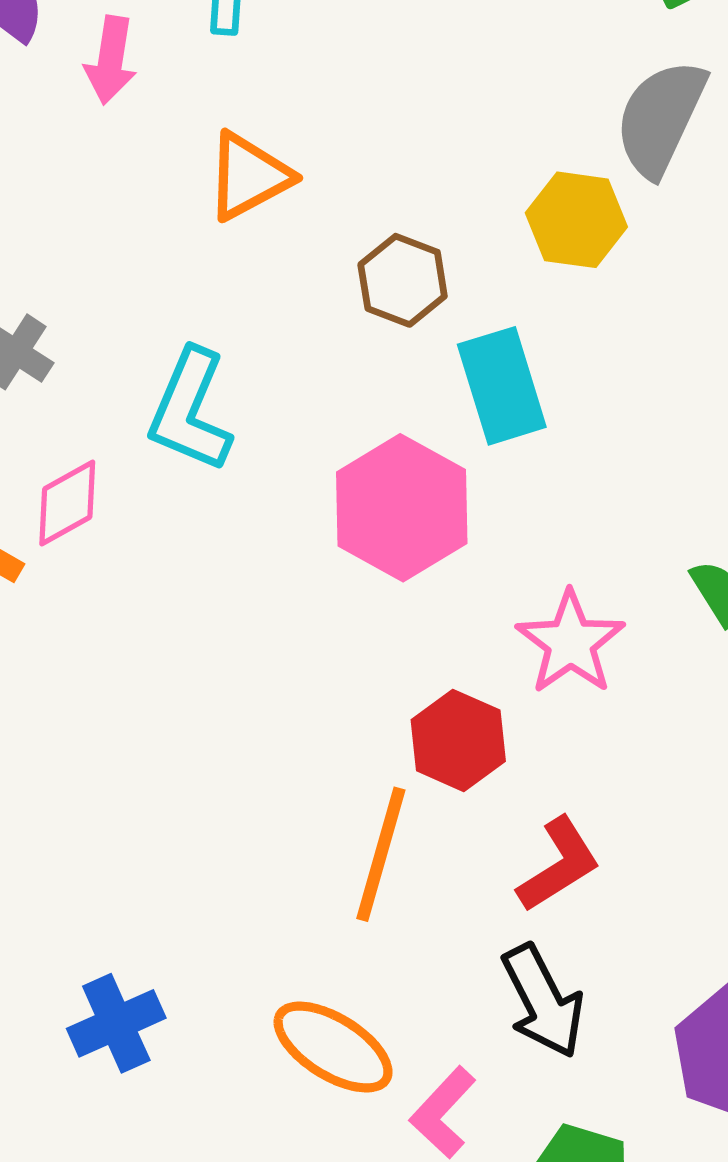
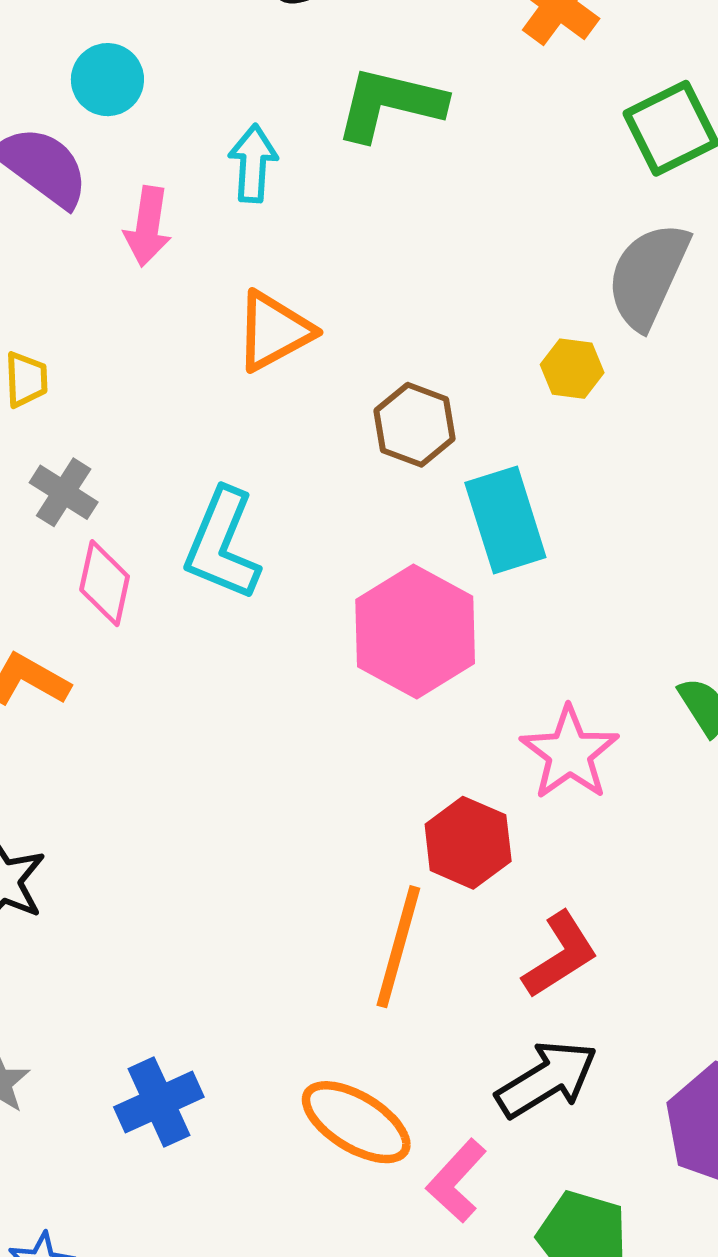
yellow hexagon: (576, 220) -> (572, 369), size x0.7
pink diamond: (67, 503) -> (105, 583), moved, turned -48
black arrow: (543, 1001) -> (547, 1079), turned -94

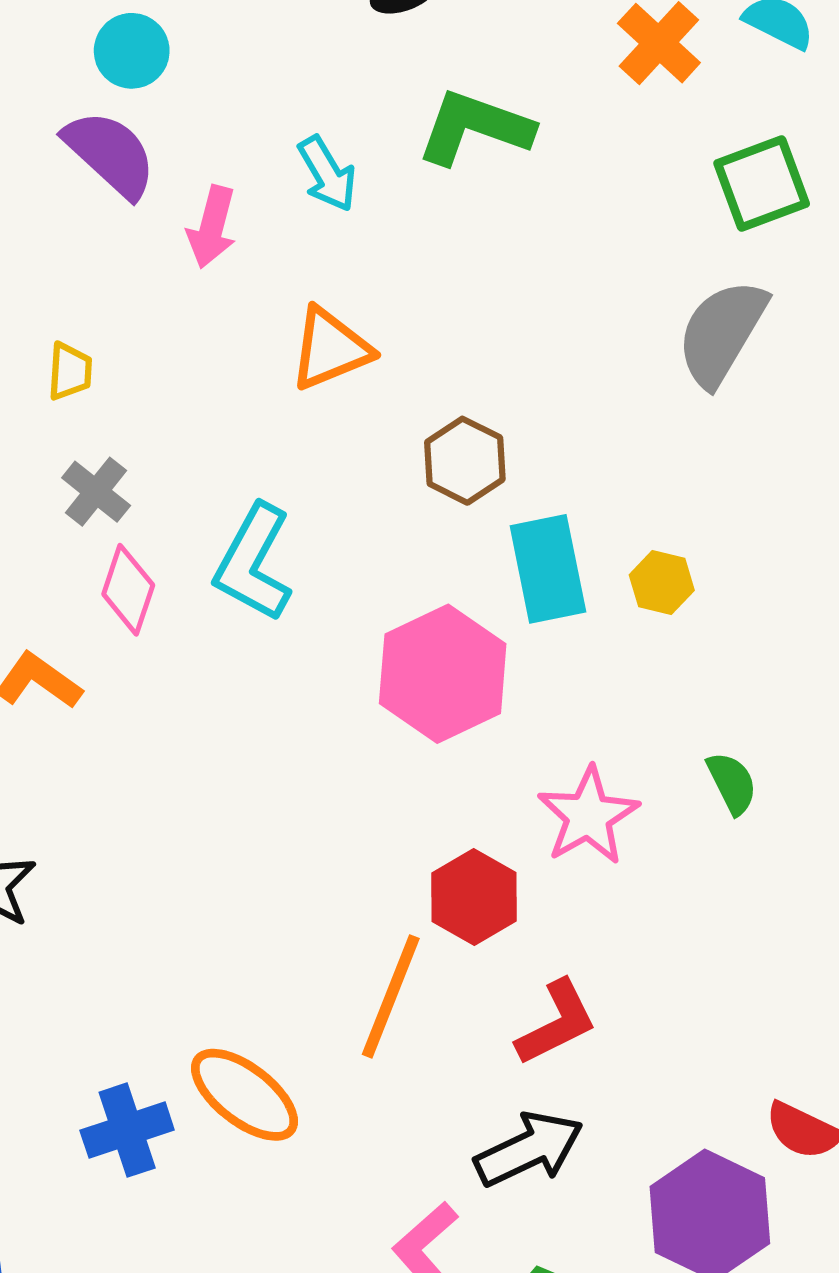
cyan circle: (107, 80) -> (132, 51), moved
cyan arrow: (253, 163) -> (327, 174), turned 140
yellow hexagon: (572, 369) -> (662, 583), moved
orange ellipse: (356, 1122) -> (244, 1095), moved

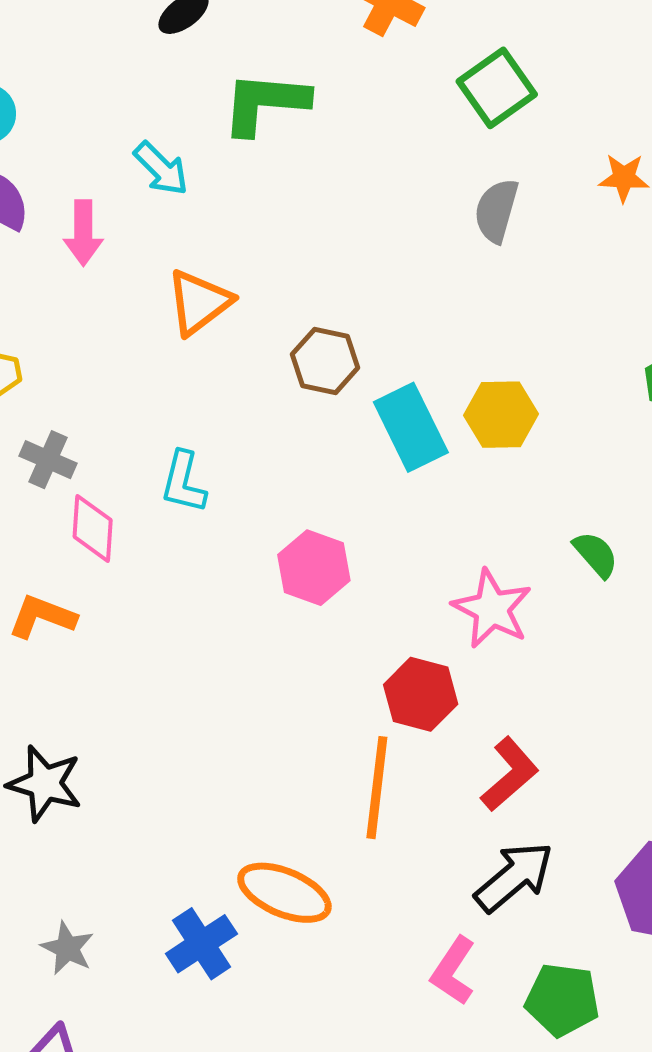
gray semicircle: (722, 333) -> (496, 211), size x0.7
cyan L-shape: (254, 563) -> (183, 482), size x0.7
yellow hexagon: (662, 583) -> (501, 415), size x1.4
pink hexagon: (443, 674) -> (314, 568), moved, size x0.7

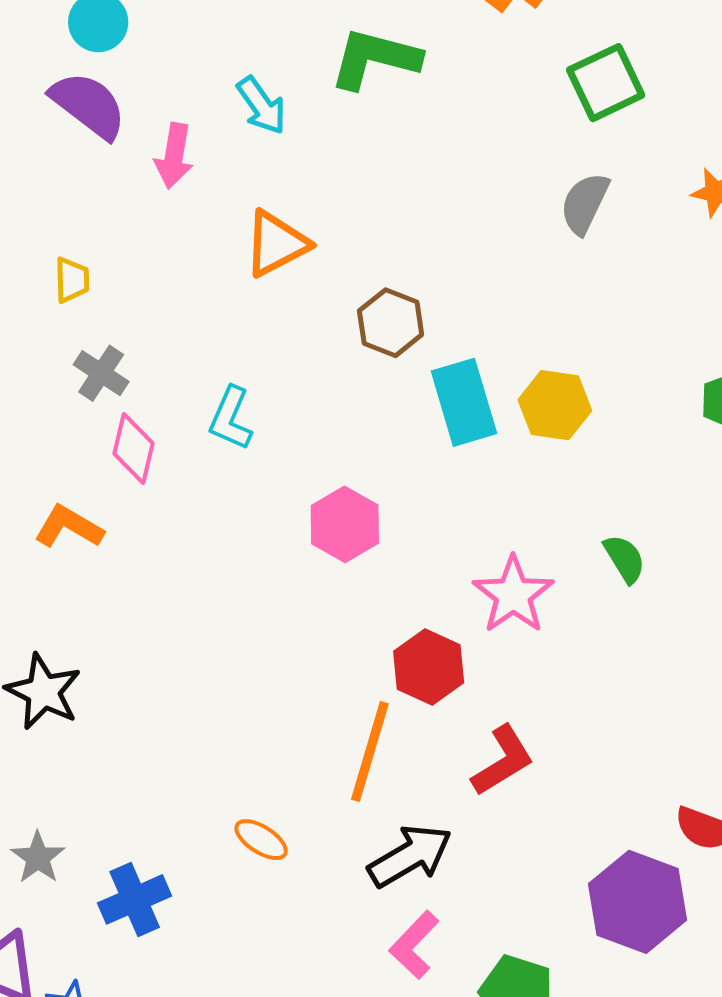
black arrow: (514, 877) -> (410, 856), moved
orange ellipse: (284, 893) -> (261, 840), size x0.6
blue cross: (201, 944) -> (135, 899), moved

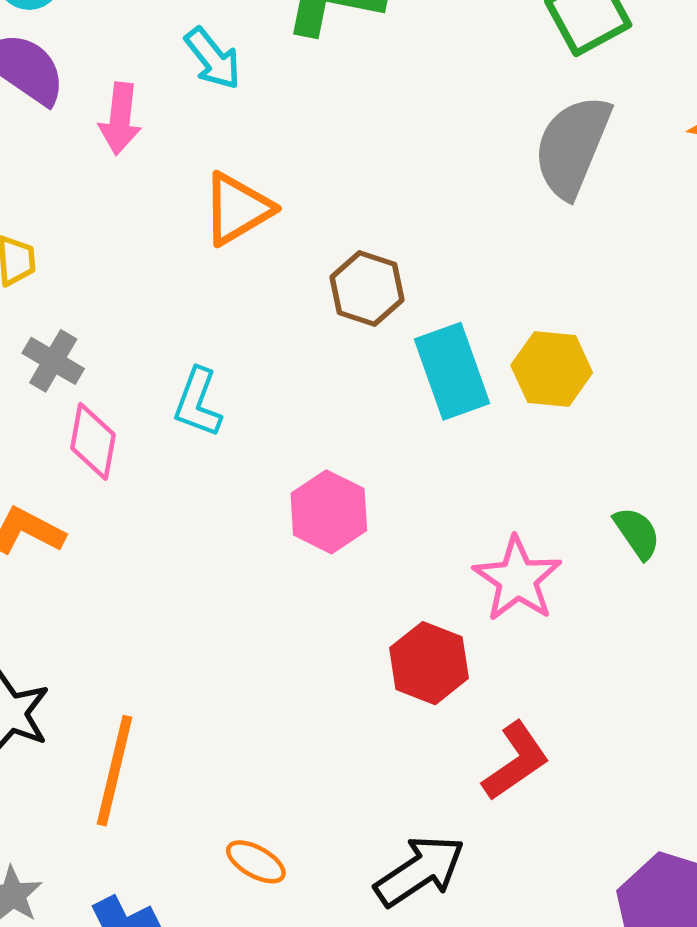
gray semicircle: (585, 203) -> (572, 146), size x1.5
orange line: (370, 752) -> (115, 771), moved

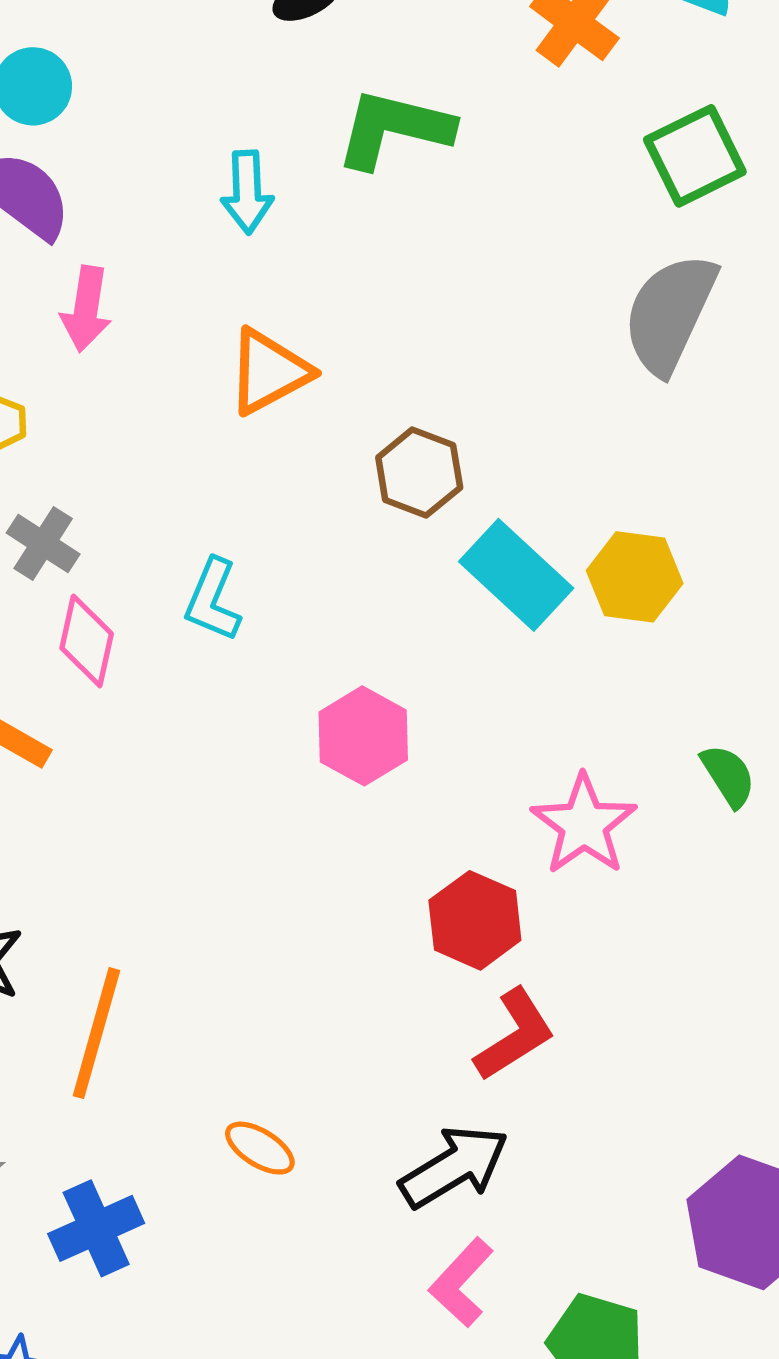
cyan arrow: (213, 59) -> (247, 192), turned 34
pink arrow: (120, 119) -> (86, 309), moved
cyan rectangle: (452, 371) -> (516, 575), turned -30
red L-shape: (516, 761) -> (515, 1035), moved

